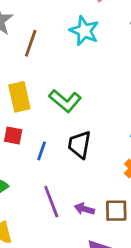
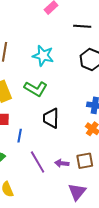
cyan star: (84, 31) -> (43, 56), moved
blue line: (42, 151) -> (20, 136), moved

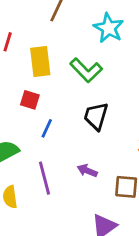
purple line: (38, 162) -> (44, 178), moved
purple arrow: (62, 163) -> (87, 171), moved

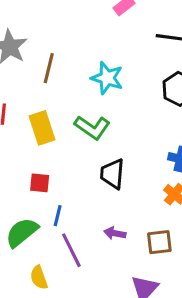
red square: (30, 100) -> (40, 183), moved
blue line: (47, 128) -> (58, 216), moved

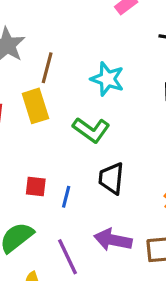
yellow rectangle: (42, 128) -> (35, 106), moved
blue line: (58, 216) -> (66, 197), moved
purple arrow: (115, 233) -> (113, 240), size x1.6

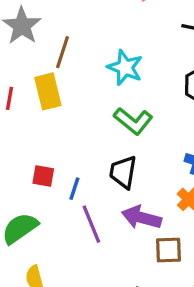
green L-shape: (91, 130) -> (133, 121), moved
purple arrow: (113, 240) -> (141, 218), moved
purple line: (68, 257) -> (91, 224), moved

